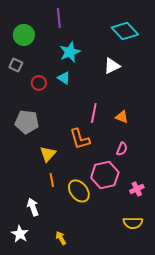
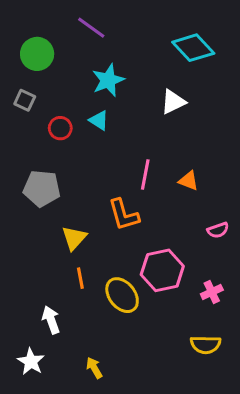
purple line: (59, 18) -> (91, 28), turned -48
pink semicircle: (122, 149) -> (218, 230), moved, turned 48

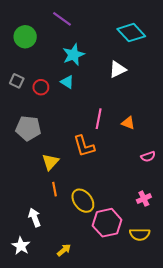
gray square: (25, 100) -> (17, 81), moved
pink hexagon: (162, 270) -> (107, 223), moved
yellow arrow: (94, 368) -> (64, 250), turned 80

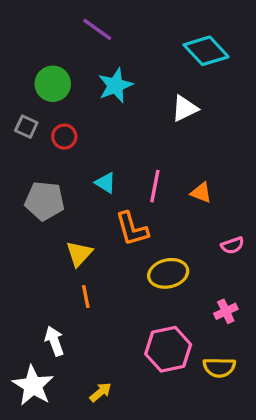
green circle: (25, 37) -> (53, 84), moved
cyan triangle: (67, 82) -> (105, 183), moved
yellow ellipse: (83, 201) -> (168, 273), moved, turned -65
white star: (21, 246) -> (33, 386), size x1.4

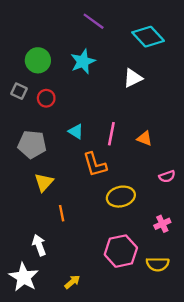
purple line: (97, 29) -> (94, 21), moved
yellow triangle: (79, 254) -> (44, 182), moved

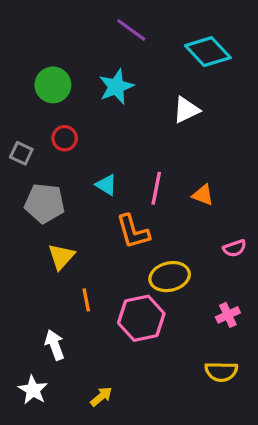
gray square: (19, 91) -> (21, 153), moved
pink hexagon: (121, 251) -> (141, 318), moved
white star: (24, 277) -> (33, 390), size x0.7

